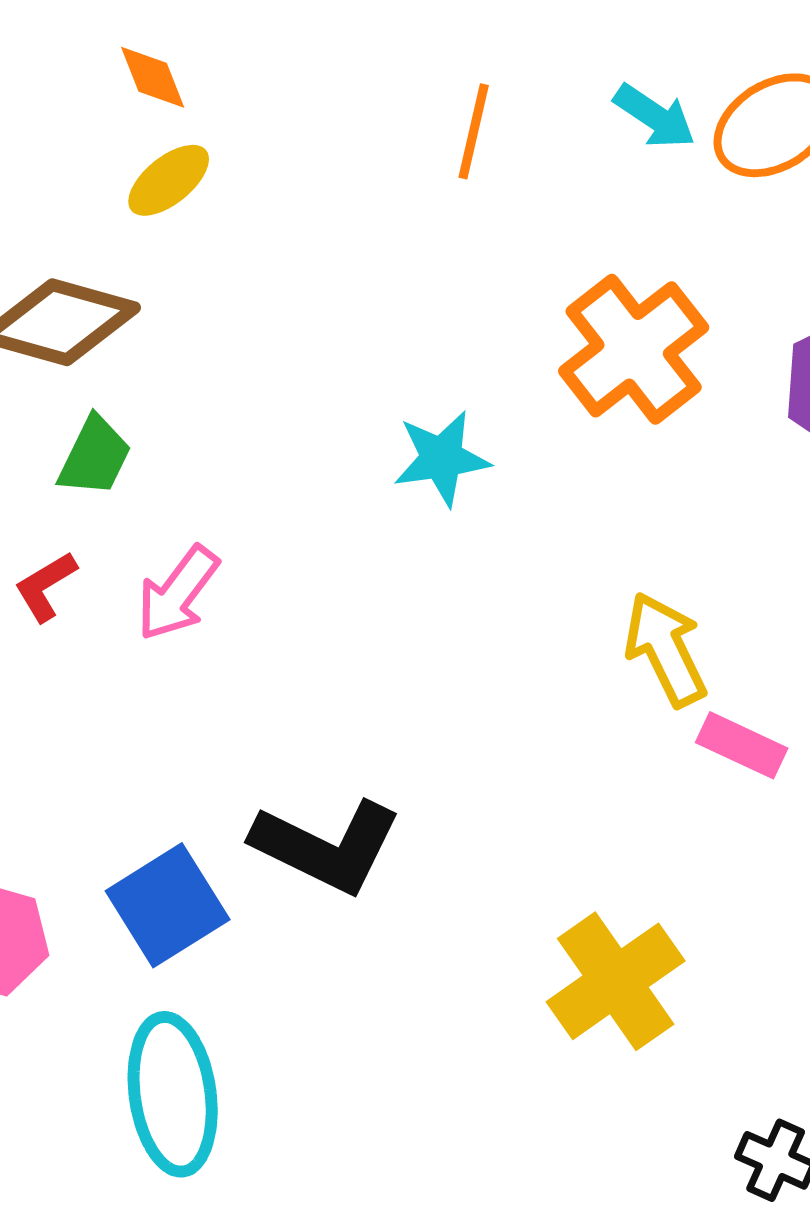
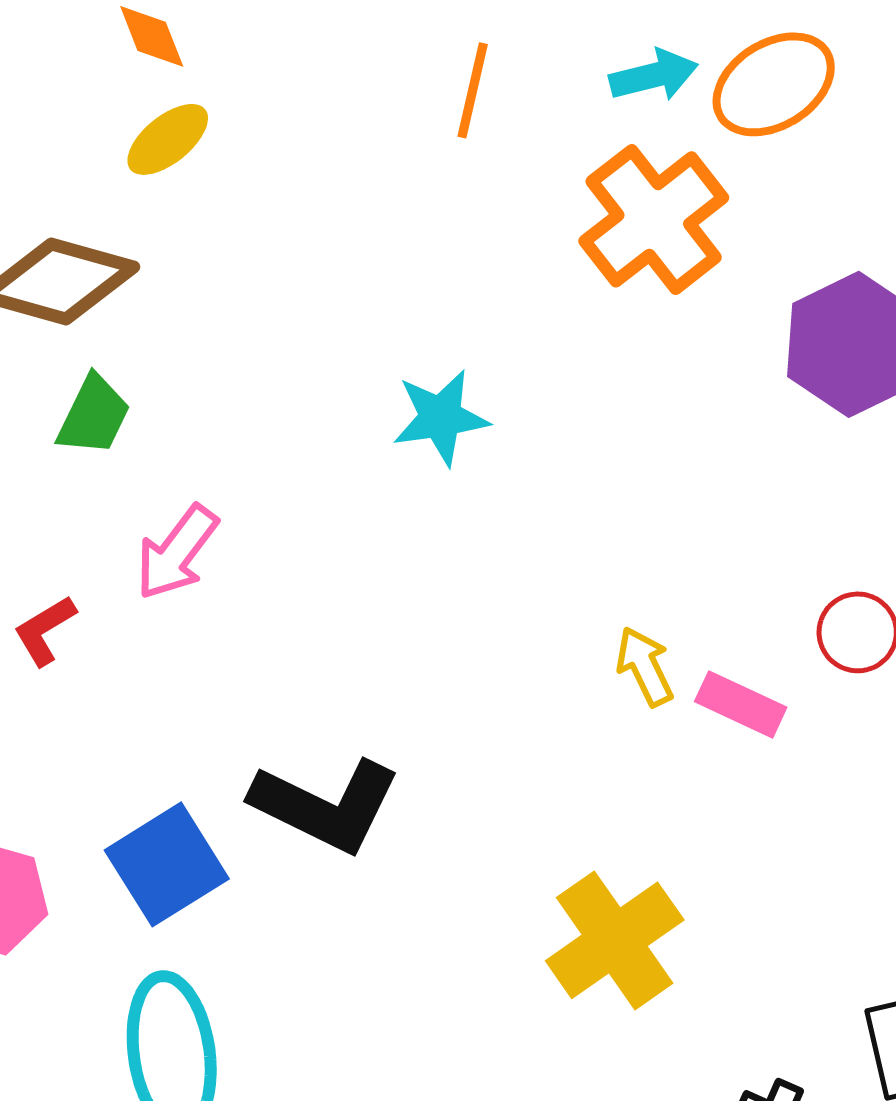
cyan arrow: (655, 116) -> (654, 75), turned -48
orange cross: (634, 349) -> (654, 219), moved
red L-shape: (46, 586) -> (45, 630), moved
yellow arrow: (666, 649) -> (645, 666), moved, size x0.7

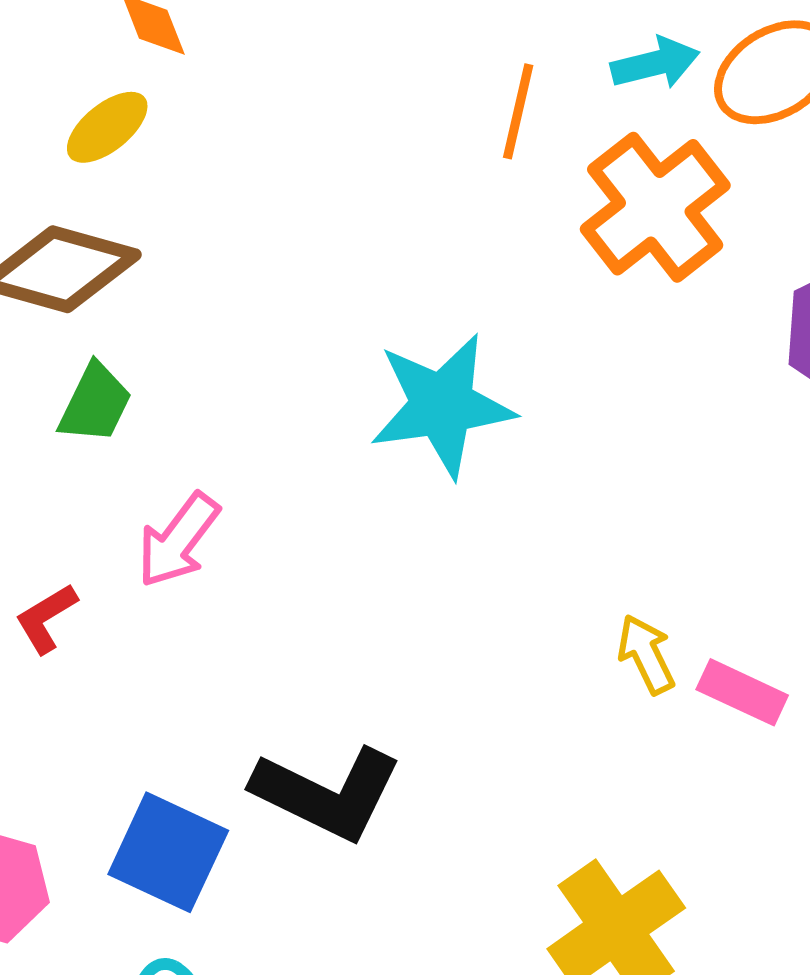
orange line: (473, 90) -> (518, 111), moved
yellow ellipse: (168, 139) -> (107, 127), moved
cyan star: (441, 417) -> (442, 405), size x1.5
blue square: (167, 864) -> (168, 852), turned -33

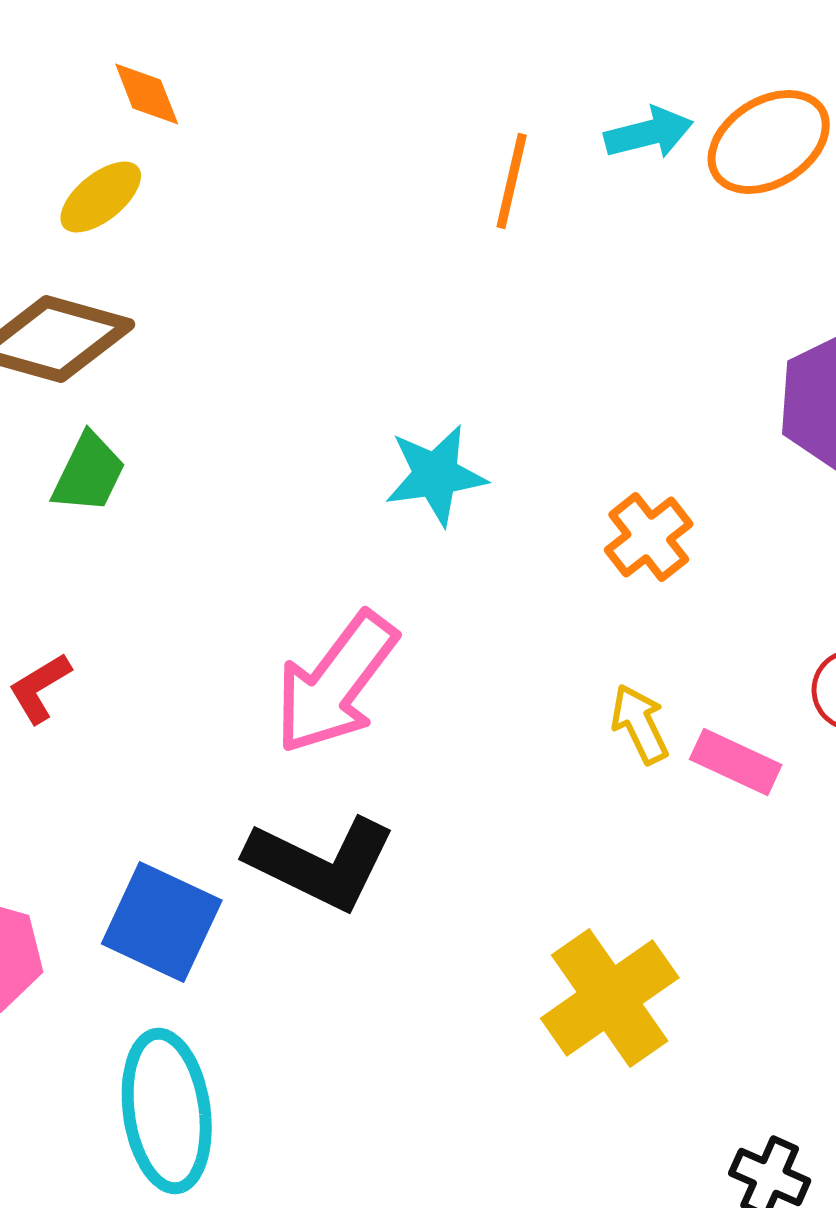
orange cross: (655, 207) -> (649, 537), moved, size x0.6
cyan star: (442, 405) -> (436, 475), size x0.7
pink arrow: (178, 540) -> (336, 683), moved, size x1.5

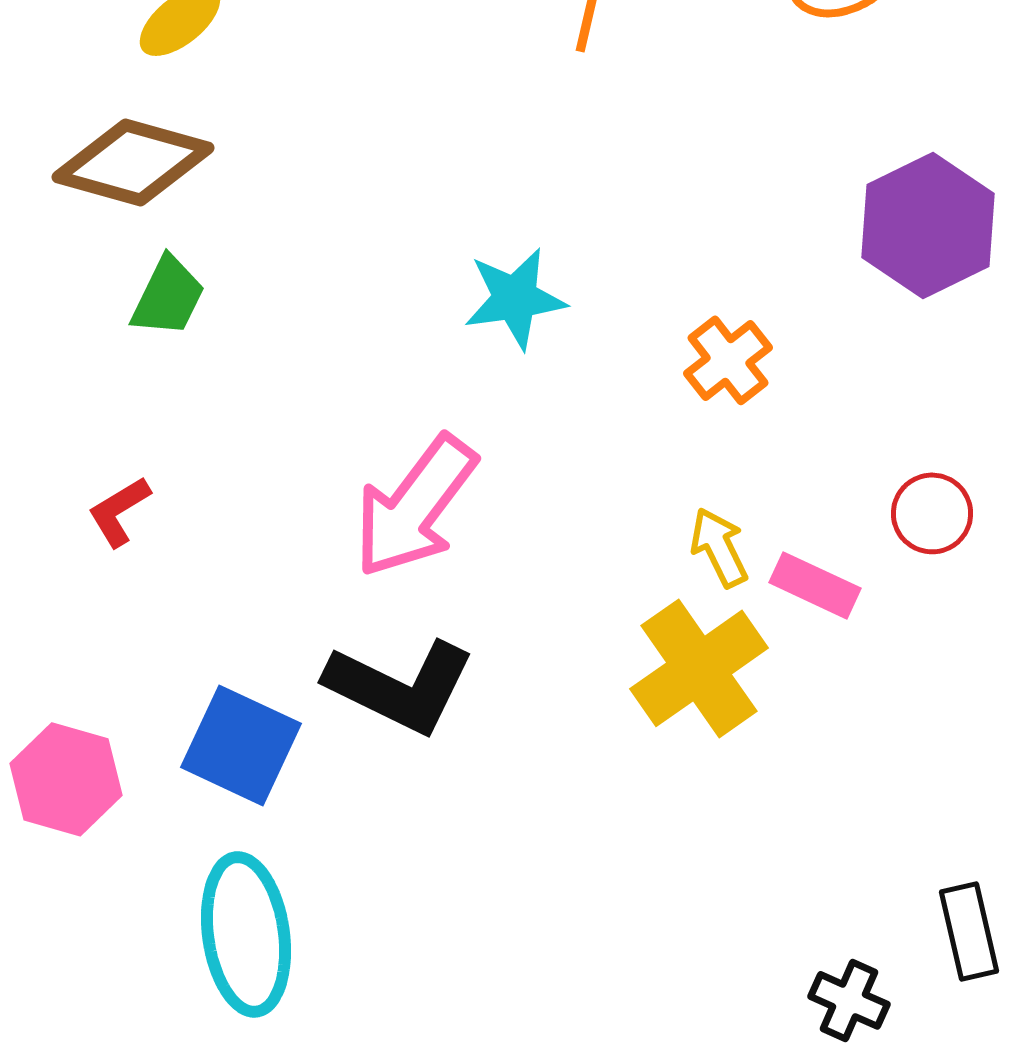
yellow cross: (610, 998) -> (699, 668), moved

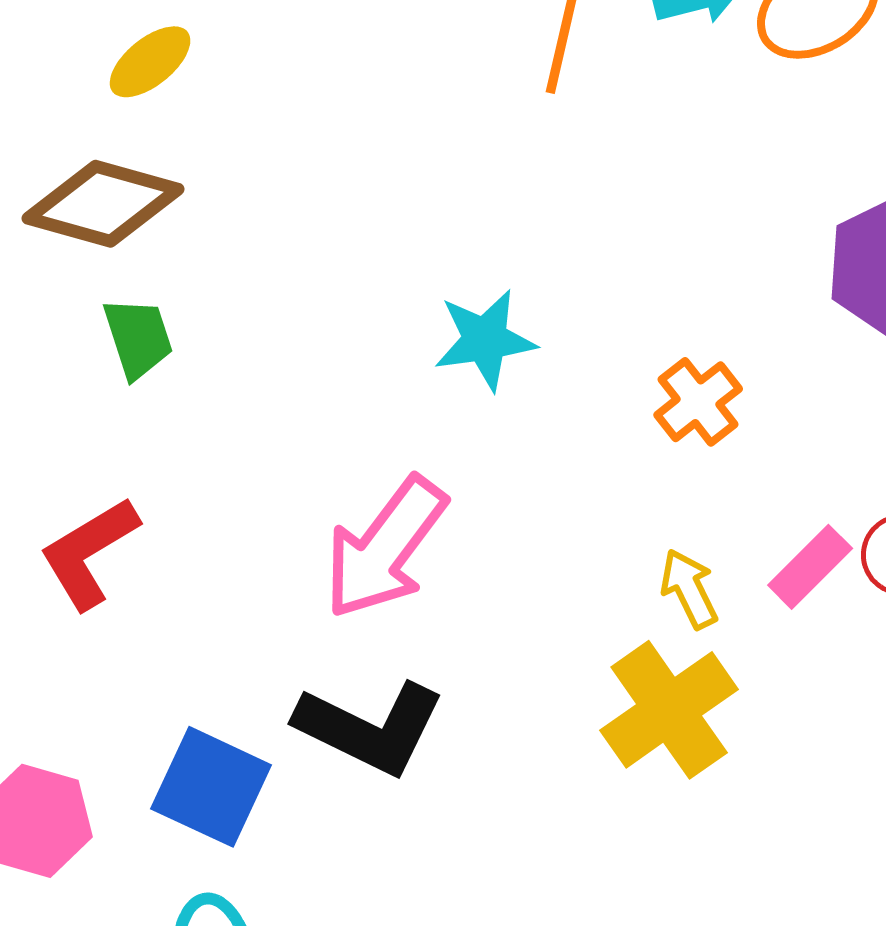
green trapezoid: (168, 296) -> (138, 338), turned -44
red L-shape: (119, 511) -> (89, 553), size x1.6
pink rectangle: (815, 585) -> (810, 567), moved, turned -70

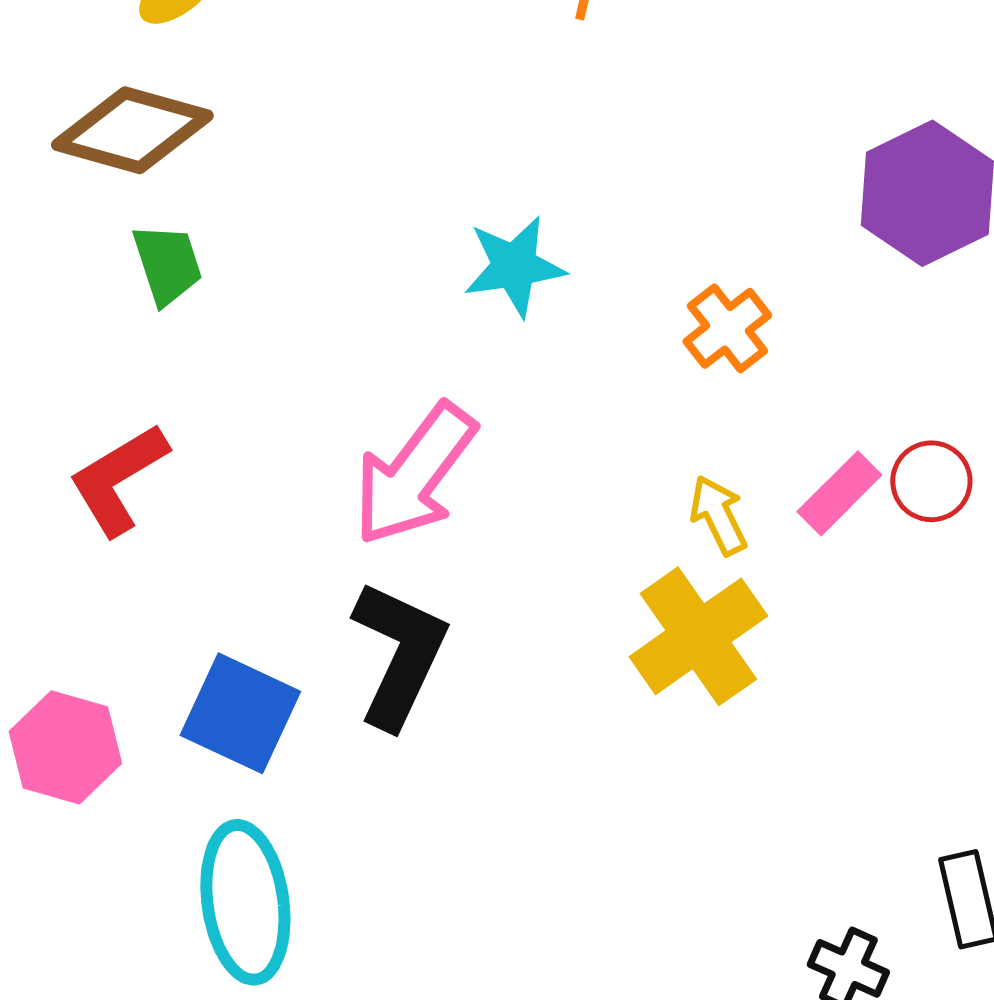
black L-shape: (370, 728) -> (399, 654), turned -91

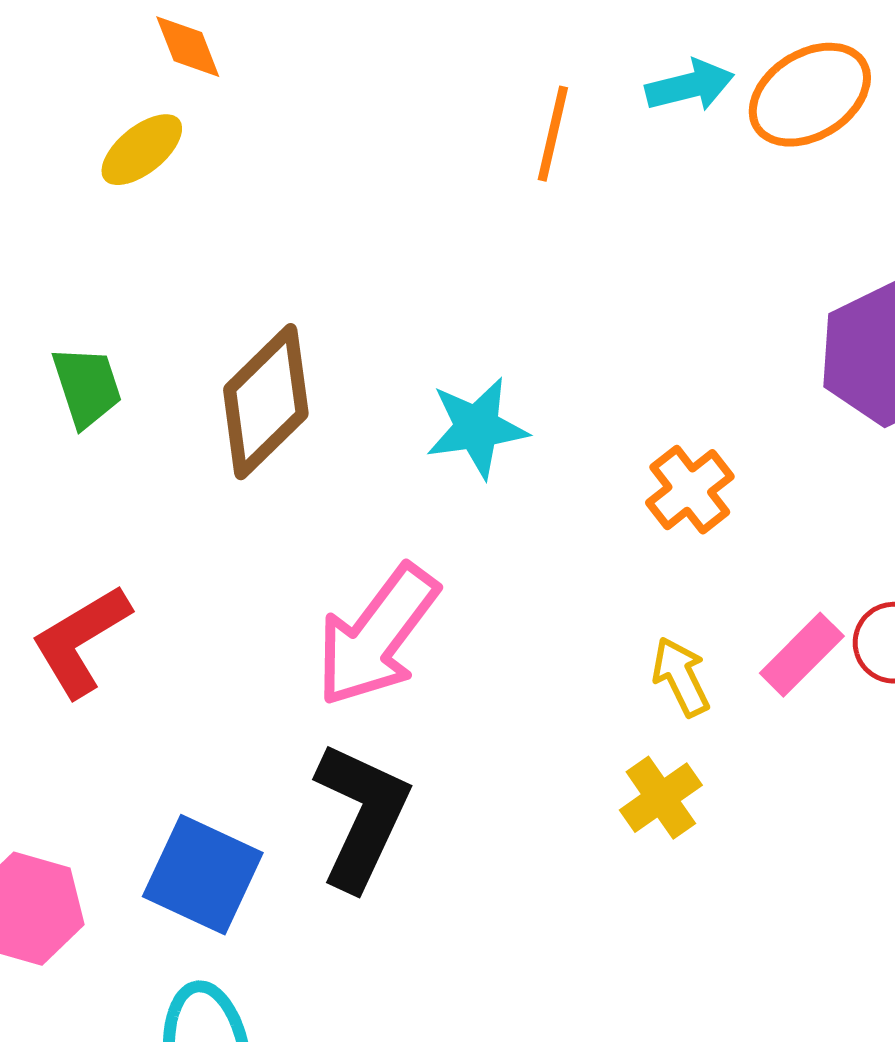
brown diamond: (132, 130) -> (266, 402), moved, turned -60
green trapezoid: (167, 264) -> (87, 387), moved
yellow cross: (698, 636) -> (661, 798), size x0.6

